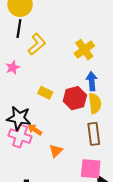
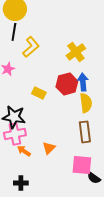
red hexagon: (75, 98) -> (67, 84), moved
orange arrow: (35, 130) -> (24, 151), moved
pink cross: (20, 136) -> (15, 134), turned -30

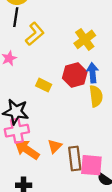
brown rectangle: (85, 132) -> (75, 158), moved
orange arrow: (24, 151) -> (27, 150), size x1.6

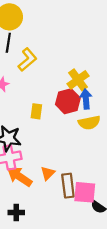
yellow cross: (85, 39) -> (78, 80), moved
yellow rectangle: (44, 85) -> (36, 111), turned 72
yellow semicircle: (96, 96) -> (89, 123), turned 85

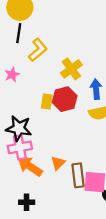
yellow cross: (78, 80) -> (71, 69), moved
red hexagon: (68, 101) -> (65, 99), moved

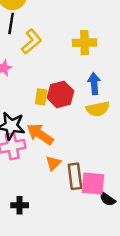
yellow cross: (71, 69) -> (85, 43), moved, turned 35
orange arrow: (30, 166) -> (40, 134), moved

